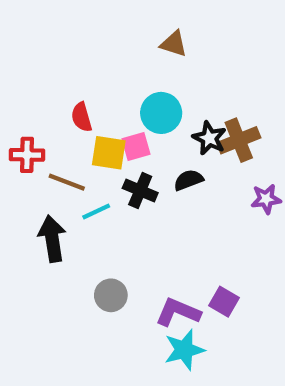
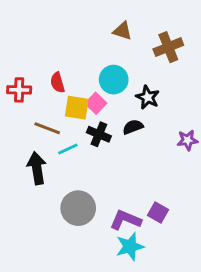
brown cross: (239, 140) -> (168, 47), moved
pink square: (136, 146) -> (96, 103), turned -30
red cross: (27, 155) -> (19, 90), moved
gray circle: (111, 295) -> (78, 208), size x1.5

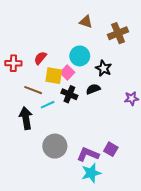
red semicircle: (58, 83) -> (40, 58), turned 56

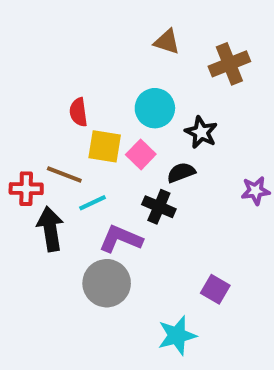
red semicircle: (40, 58) -> (78, 112), turned -48
red cross: (13, 63) -> (26, 189), moved
pink square: (67, 73) -> (141, 154), moved
black cross: (69, 94) -> (159, 207), moved
purple L-shape: (88, 154) -> (121, 239), moved

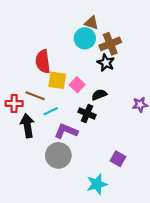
brown cross: (229, 64) -> (110, 44), moved
cyan circle: (155, 108) -> (85, 38), moved
red semicircle: (78, 112) -> (43, 62), size x1.5
black star: (201, 132) -> (106, 63), moved

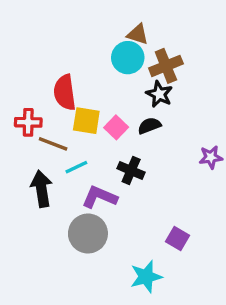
black semicircle: (99, 95) -> (149, 126), moved
red cross: (14, 103) -> (28, 122), moved

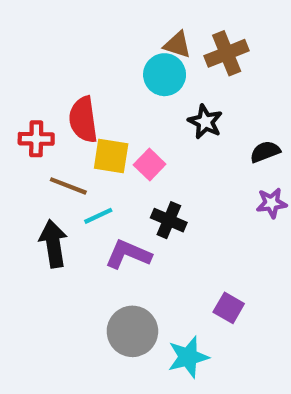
brown cross: (166, 66) -> (227, 53), moved
red cross: (28, 122) -> (36, 139), moved
black semicircle: (149, 126) -> (265, 152), moved
gray circle: (88, 233) -> (132, 331), moved

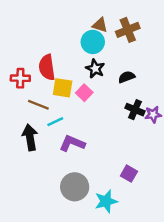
black star: (205, 122) -> (95, 69), moved
black semicircle: (265, 152) -> (127, 77), moved
black cross: (169, 220) -> (135, 110), moved

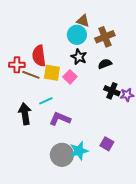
brown cross: (128, 30) -> (105, 37), moved
brown line: (38, 105) -> (31, 75), moved
cyan star: (106, 201) -> (79, 151), moved

